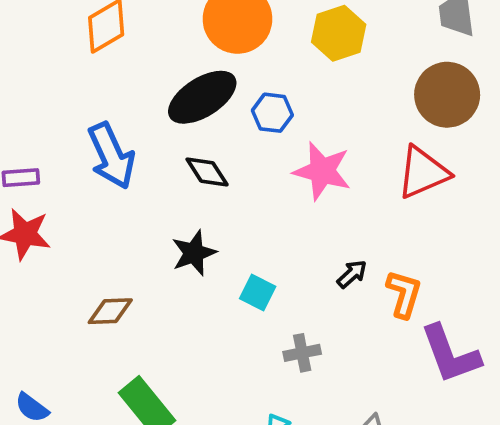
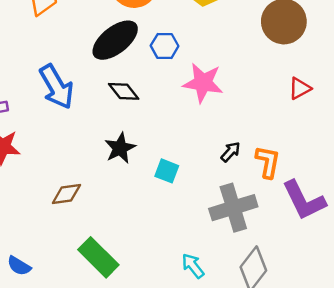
red triangle: (423, 172) -> (300, 88), moved, size x0.6
gray cross: (302, 353) -> (233, 208), moved, size x1.8

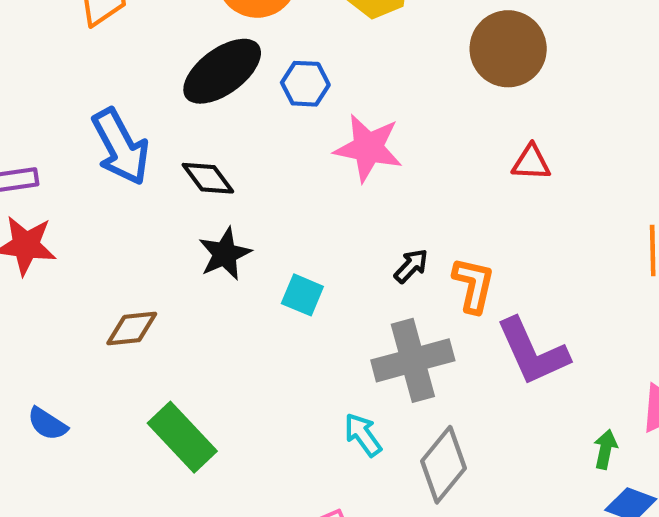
red triangle: (300, 88) -> (531, 162), turned 30
black diamond: (124, 91) -> (208, 178), moved
blue semicircle: (19, 266) -> (47, 424), moved
cyan arrow: (193, 266) -> (363, 435), moved

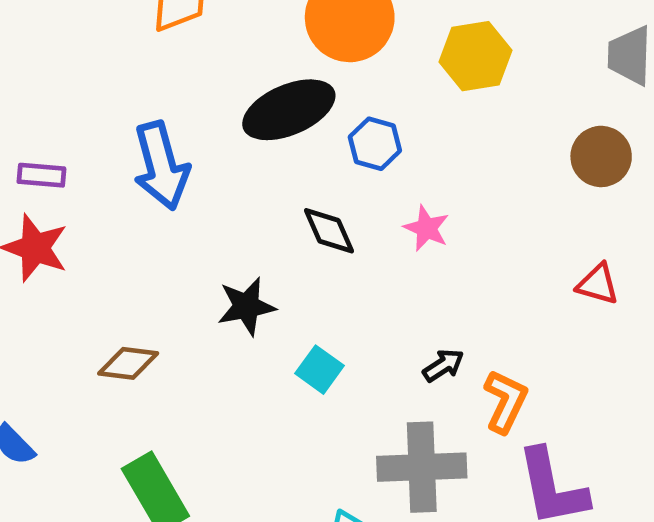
brown circle: (508, 49) -> (601, 156), size x0.7
pink star: (368, 148) -> (427, 228), size x0.6
black diamond: (208, 178) -> (329, 231), moved

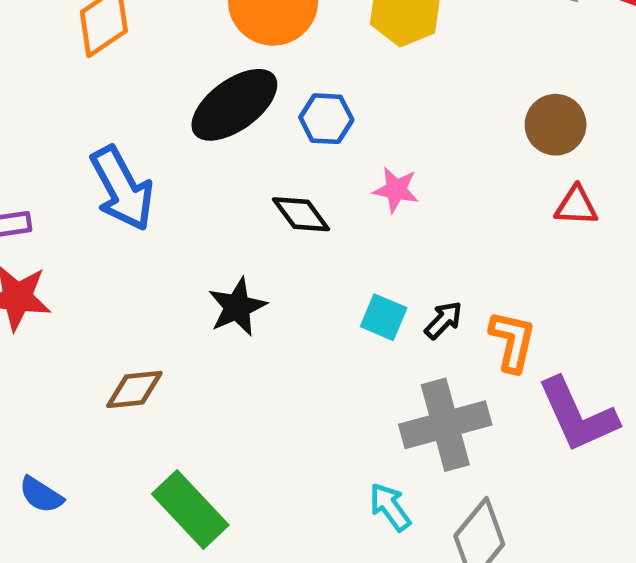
brown circle: (601, 156) -> (556, 125), moved
cyan square: (320, 370) -> (384, 317), moved

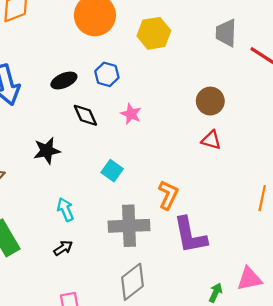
black ellipse: (234, 105) -> (64, 80), moved, size x0.6
black arrow: (443, 320) -> (63, 248), moved
cyan arrow: (390, 507) -> (65, 209), moved

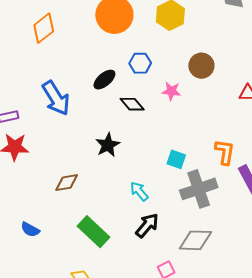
brown circle: (210, 101) -> (201, 66), moved
cyan square: (112, 171) -> (176, 159), moved
black arrow: (63, 248) -> (147, 225), size x1.5
gray diamond: (132, 282) -> (195, 240), moved, turned 56

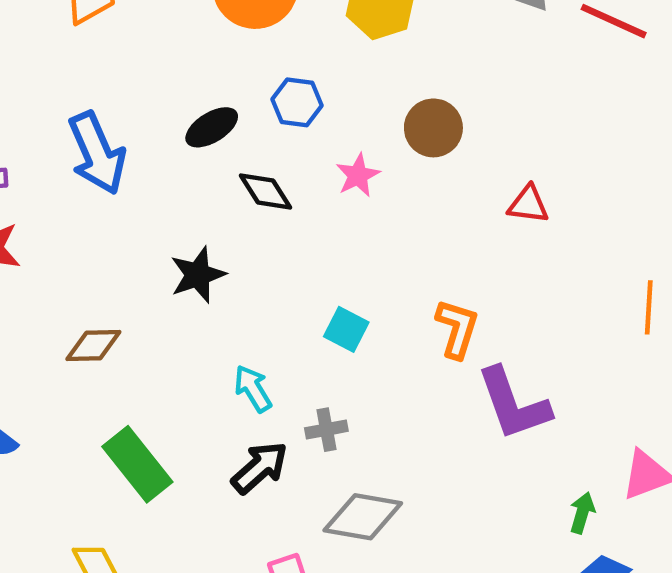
pink star: (171, 91) -> (358, 175), turned 30
gray cross: (199, 189) -> (326, 430), moved, size x0.5

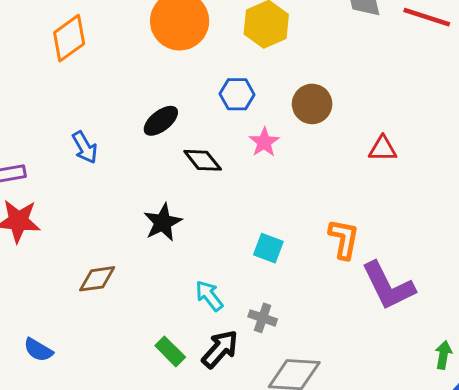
blue hexagon: (297, 102) -> (237, 94), moved
blue arrow: (97, 153) -> (85, 147), size x0.6
gray cross: (326, 430) -> (263, 318), turned 36
green rectangle: (137, 464) -> (170, 351), moved, size x0.6

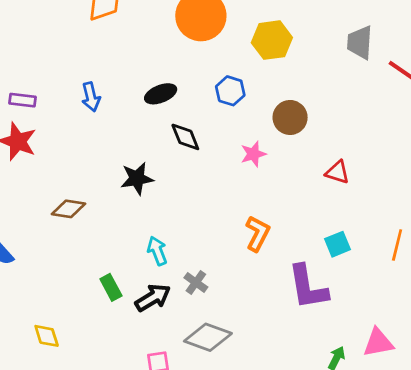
pink star: (264, 142) -> (253, 154), moved
orange L-shape: (344, 239) -> (258, 233), moved
cyan square: (268, 248) -> (337, 244), moved, turned 30

